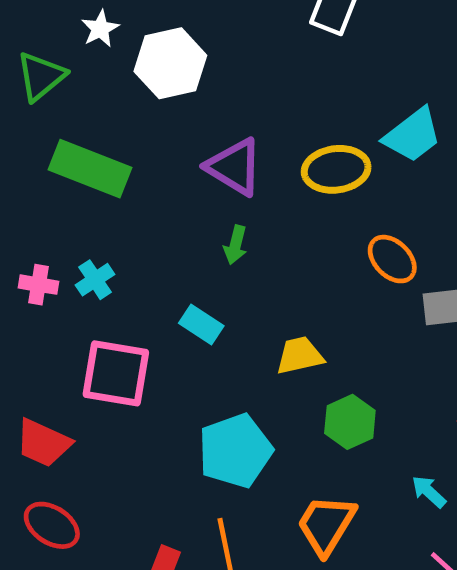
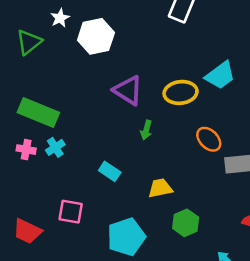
green rectangle: (90, 169) -> (38, 113), moved
green arrow: (235, 245) -> (146, 130), moved
pink square: (116, 373) -> (71, 212), moved, size x0.7

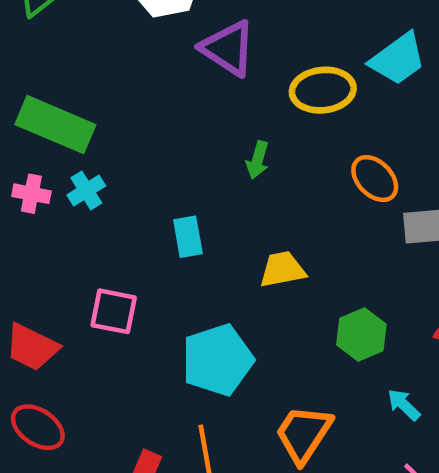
purple triangle: (128, 90) -> (228, 48), moved
cyan rectangle: (110, 171) -> (188, 237), turned 45
green hexagon: (186, 223) -> (361, 334), moved

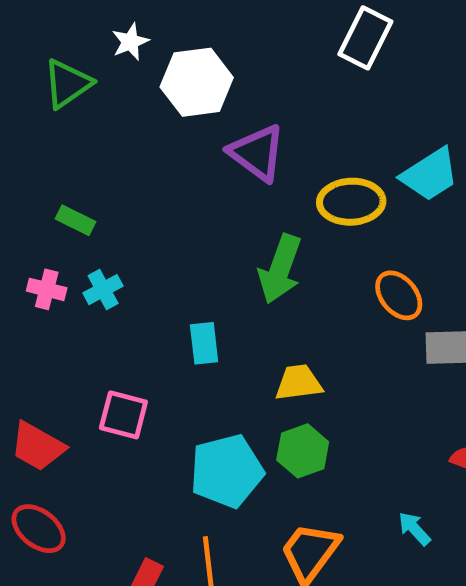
green rectangle: (55, 125) -> (76, 220), size x0.5
green arrow: (258, 160) -> (280, 269), size x1.8
green hexagon: (361, 334) -> (303, 451), moved

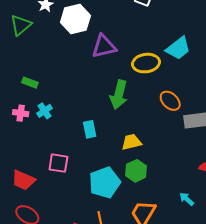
purple triangle: (257, 153) -> (104, 46), turned -44

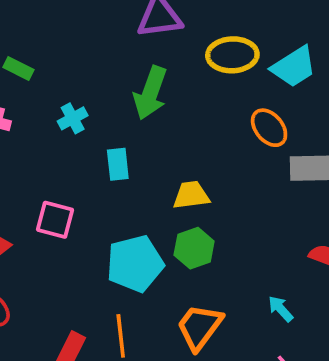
cyan trapezoid: (178, 48) -> (294, 67), moved
green arrow: (119, 95) -> (150, 93), moved
cyan cross: (45, 111) -> (73, 118), moved

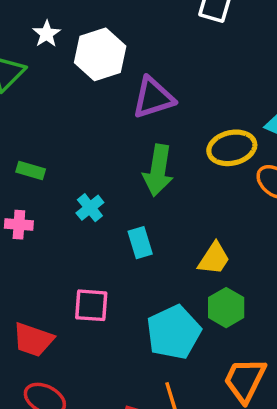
yellow ellipse: (232, 55) -> (232, 148), moved
yellow trapezoid: (191, 195) -> (214, 259), turned 141

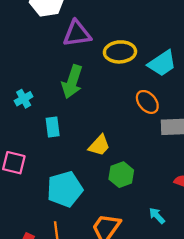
yellow ellipse: (232, 148) -> (120, 52), moved
green hexagon: (226, 308) -> (121, 175), moved

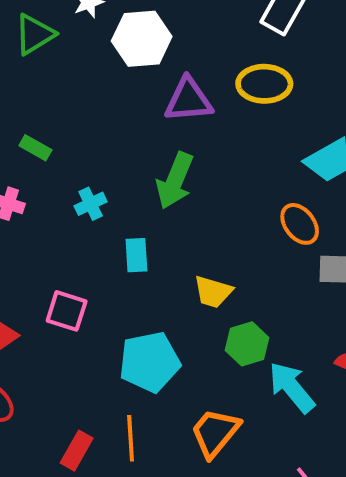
yellow ellipse: (120, 52) -> (264, 84), moved
yellow trapezoid: (99, 145) -> (213, 292), turned 60
cyan arrow: (157, 216) -> (292, 387), moved, size x1.8

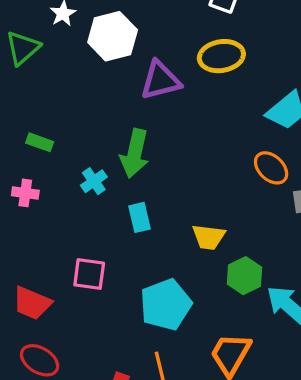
green arrow: (175, 181) -> (135, 153), moved

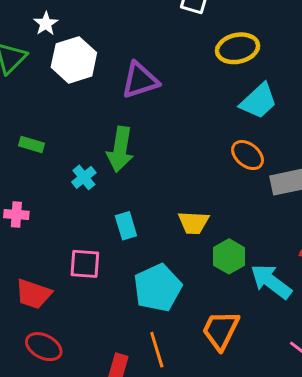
white hexagon: (113, 36) -> (74, 60), moved
yellow ellipse: (221, 56) -> (238, 48), moved
pink cross: (25, 193) -> (16, 214), moved
cyan rectangle: (139, 217) -> (126, 226), moved

